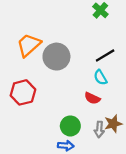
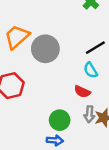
gray arrow: (99, 129) -> (89, 114), moved

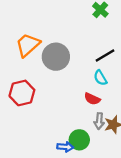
green circle: (60, 120) -> (79, 140), moved

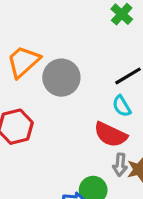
red semicircle: (92, 99) -> (111, 135), size x1.5

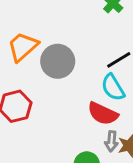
cyan semicircle: (122, 106) -> (113, 87), size x1.4

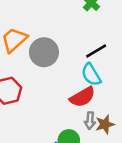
red semicircle: (103, 114) -> (82, 97), turned -55

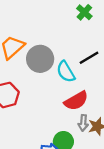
cyan semicircle: (91, 75) -> (66, 72), moved

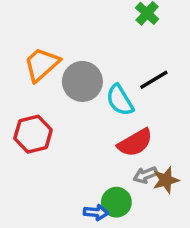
gray arrow: (83, 123) -> (145, 175), turned 63

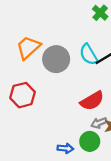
cyan semicircle: (120, 100) -> (89, 54), moved
green circle: (116, 202) -> (90, 141), moved

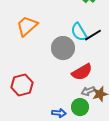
gray circle: (56, 59) -> (63, 48), moved
red hexagon: (23, 95) -> (22, 85), moved

